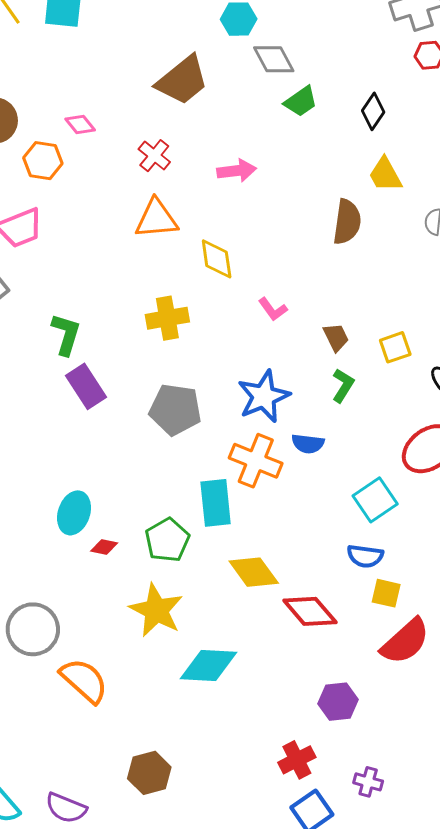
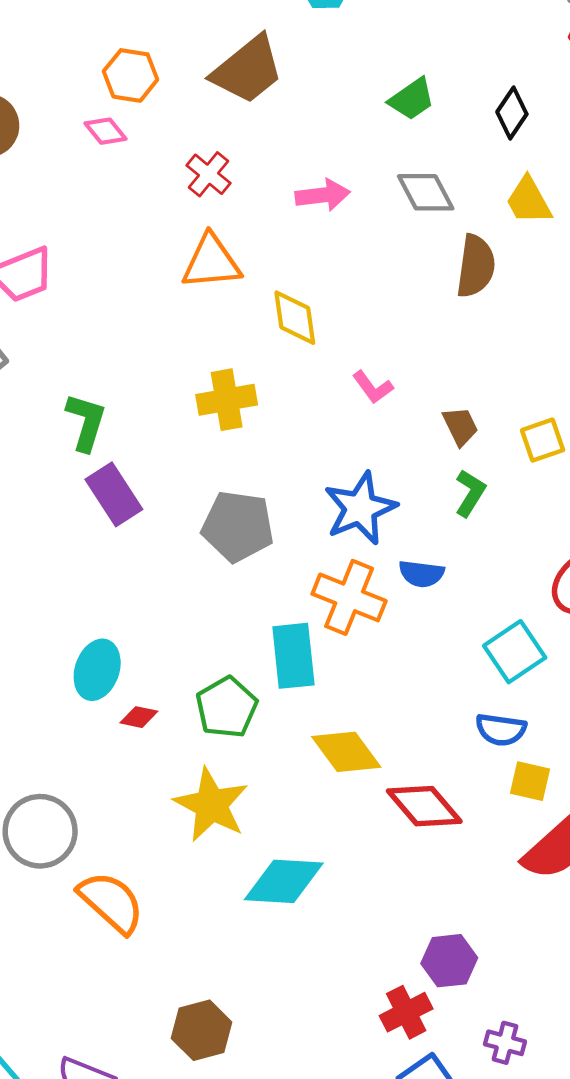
gray diamond: (274, 59) -> (426, 192), moved
orange hexagon: (43, 161) -> (131, 75), moved
purple hexagon: (338, 702) -> (449, 961), moved

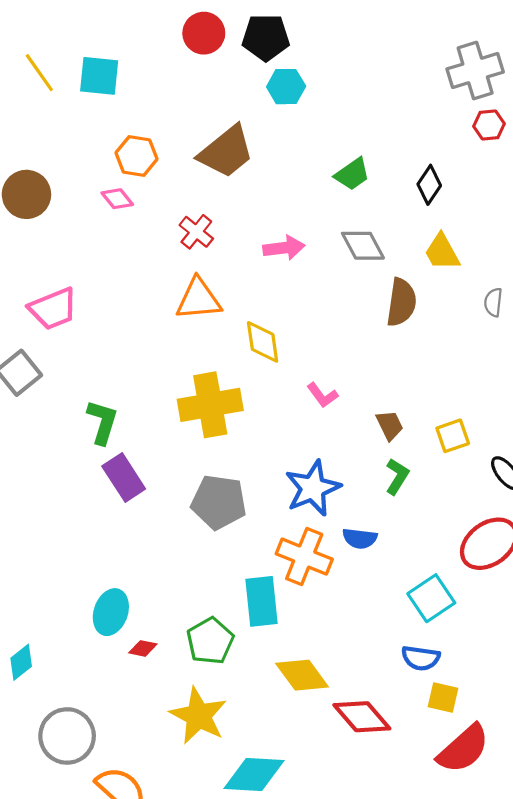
yellow cross: (227, 400) -> (210, 405), size x1.4

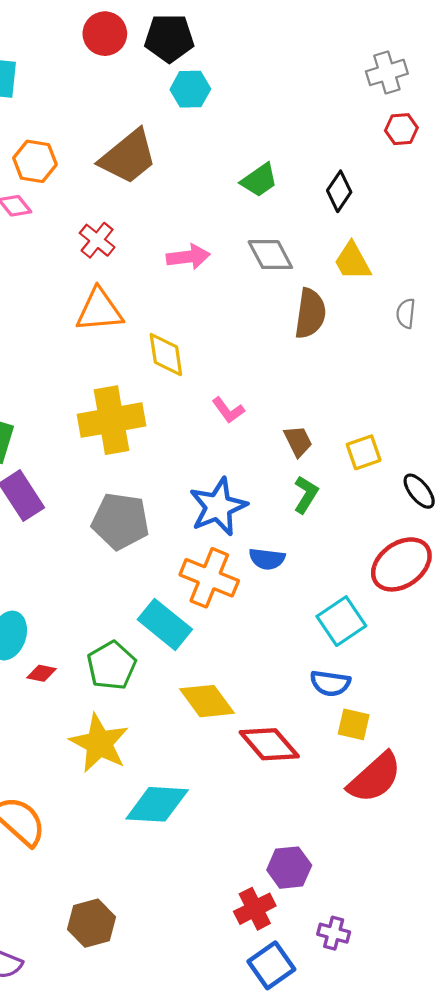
gray cross: (475, 71) -> (387, 72), size x0.7
cyan rectangle: (261, 601) -> (165, 624), turned -45

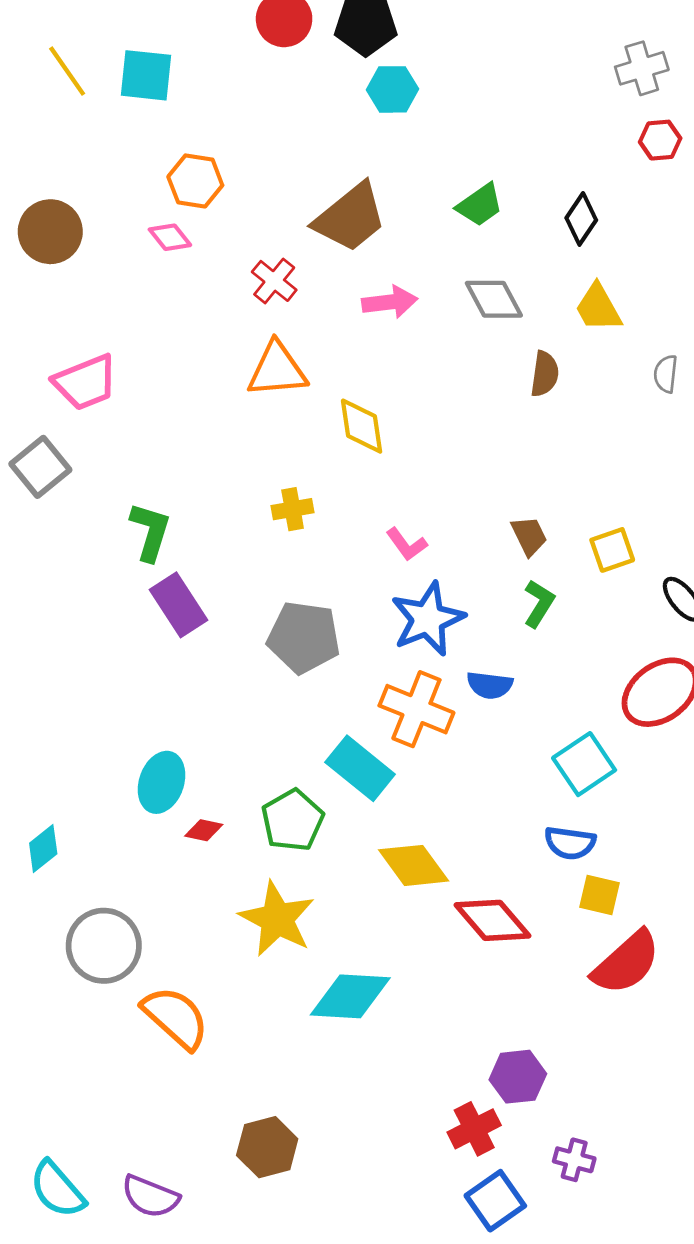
brown trapezoid: (128, 157) -> (350, 218), moved
brown semicircle: (310, 313) -> (545, 374), size x0.7
pink L-shape: (228, 410) -> (407, 544), moved
yellow cross: (112, 420) -> (293, 509), size x0.5

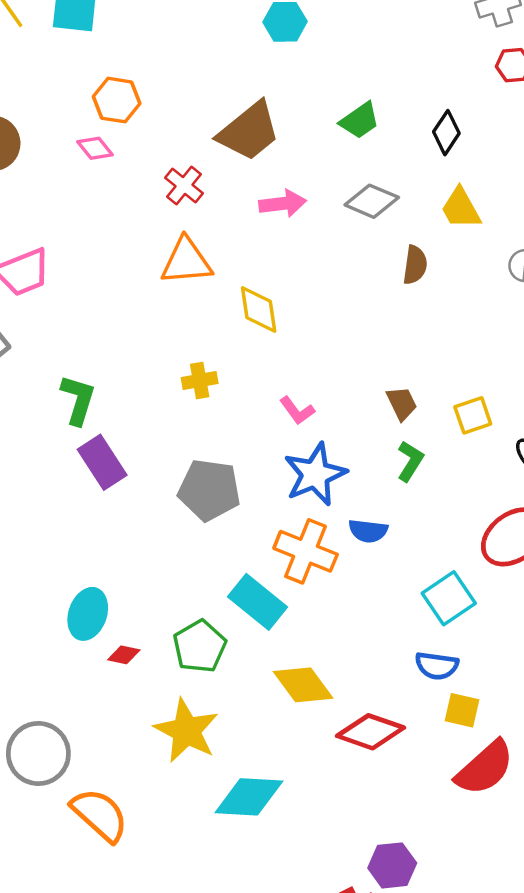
gray diamond: (494, 299) -> (372, 201), turned -39
red diamond: (493, 920) -> (371, 732), turned -30

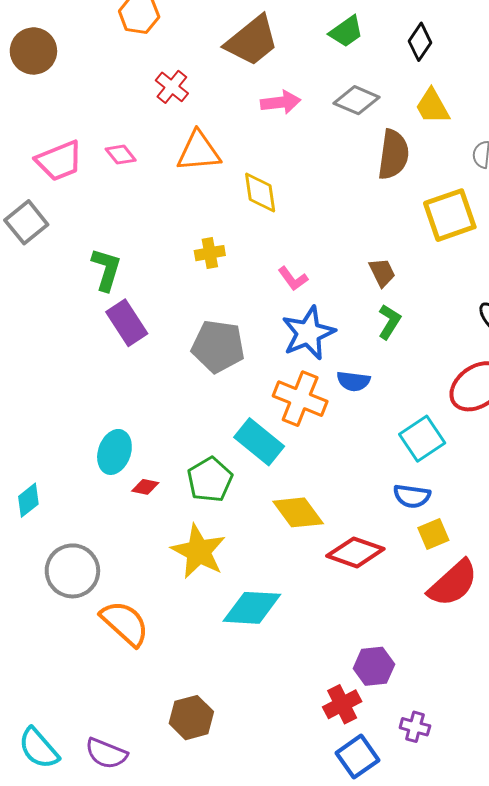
pink diamond: (95, 148) -> (121, 155), moved
red cross: (184, 186) -> (172, 87), moved
brown semicircle: (415, 265) -> (393, 155), size x1.5
yellow square: (473, 415) -> (450, 215), moved, size x1.6
yellow square: (462, 710) -> (433, 534), turned -36

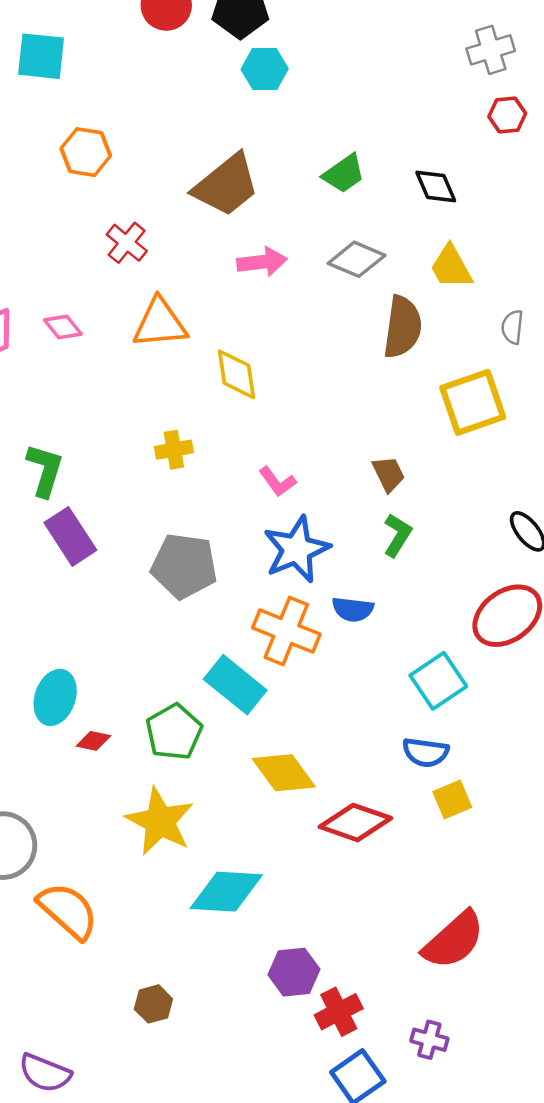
black diamond: (420, 42) -> (436, 187), turned -57
red semicircle: (453, 583) -> (454, 940), moved
purple hexagon: (374, 666) -> (294, 972), moved
brown hexagon: (191, 718) -> (153, 1004), moved, size x0.7

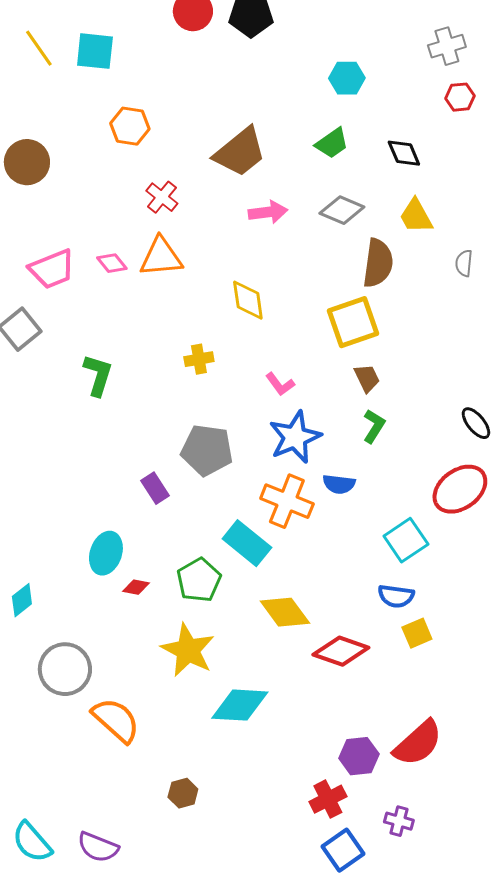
cyan hexagon: (265, 69) -> (347, 78), moved
orange triangle: (160, 323) -> (161, 257), moved
yellow square: (473, 402) -> (353, 322), moved
purple rectangle: (70, 536) -> (155, 488), moved, size x0.7
purple hexagon: (294, 972) -> (359, 756), moved

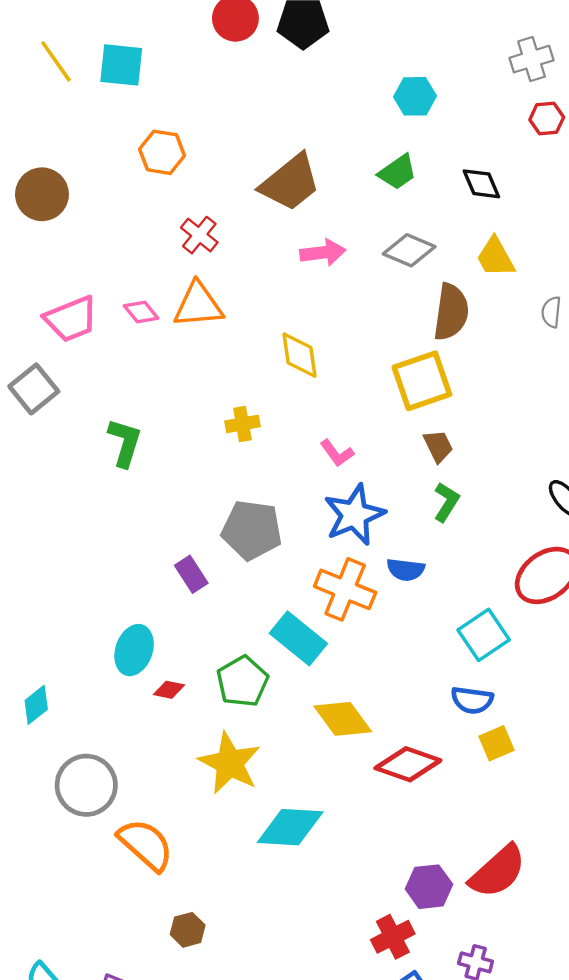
brown hexagon: (183, 793) -> (188, 930), moved

